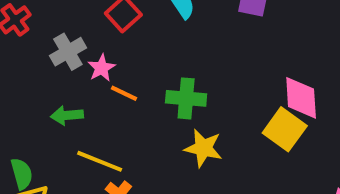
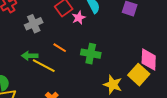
pink star: (101, 68) -> (79, 18), moved
yellow star: (203, 148) -> (113, 85), moved
yellow line: (100, 161) -> (44, 66), moved

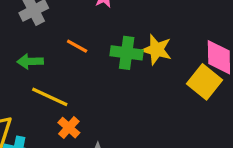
yellow line: (44, 66) -> (50, 97), moved
yellow star: (113, 85) -> (157, 50), moved

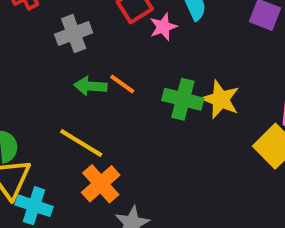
green arrow: (30, 61) -> (90, 86), moved
orange cross: (69, 128) -> (101, 184), size x1.4

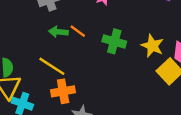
yellow star: (220, 99) -> (152, 46), moved
orange cross: (101, 184) -> (63, 91), turned 30

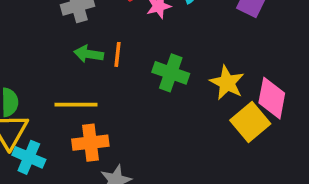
orange line: (78, 31) -> (117, 54), turned 56
yellow line: (52, 66) -> (76, 105), turned -36

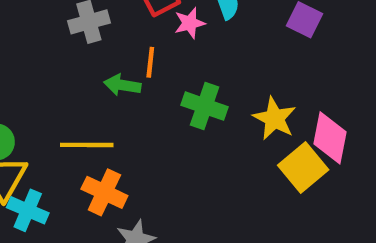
green arrow: (89, 54) -> (122, 85), moved
orange line: (117, 54) -> (150, 62), moved
orange cross: (90, 143) -> (104, 192), turned 32

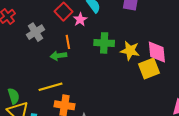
green cross: (205, 106) -> (104, 43), moved
yellow square: (303, 168) -> (149, 69), turned 35

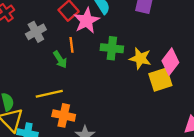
pink star: (80, 20) -> (87, 21), size x1.6
pink diamond: (157, 52) -> (170, 62), turned 40
green arrow: (58, 56) -> (60, 60), turned -119

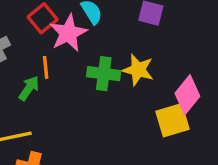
yellow star: (140, 58) -> (138, 70), moved
green arrow: (60, 60) -> (29, 88), turned -114

